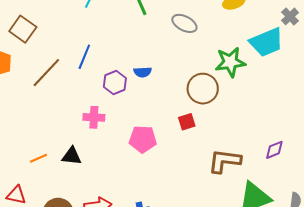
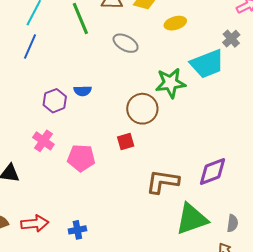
blue line: (84, 57) -> (30, 47), moved
pink cross: (94, 117) -> (43, 141), moved, turned 30
purple diamond: (274, 150) -> (213, 172), size x1.5

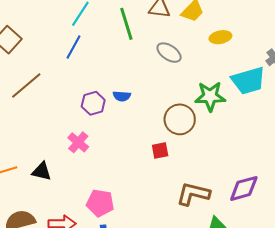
pink pentagon: (81, 158) -> (100, 203), moved

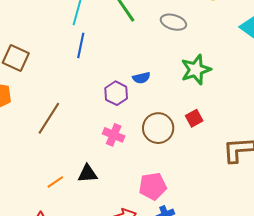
brown line: (26, 86) -> (49, 118), moved
green star: (210, 96) -> (196, 70), moved
brown circle: (180, 119) -> (158, 128), moved

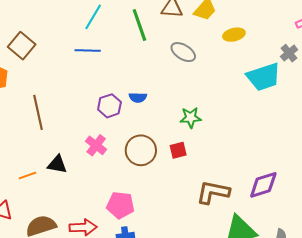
blue line: (81, 45) -> (88, 50), turned 65
green star: (196, 70) -> (191, 118), moved, size x0.7
brown line: (49, 118) -> (38, 112), turned -60
black triangle: (87, 174) -> (57, 164), moved

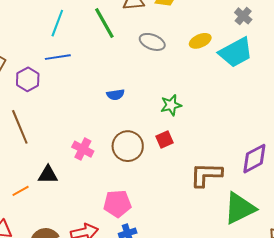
yellow ellipse: (234, 35) -> (200, 41), moved
gray cross: (289, 53) -> (243, 16), moved
purple hexagon: (109, 106) -> (28, 79), moved

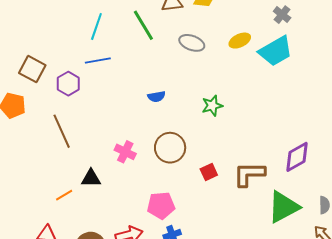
red square: (164, 140) -> (209, 172), moved

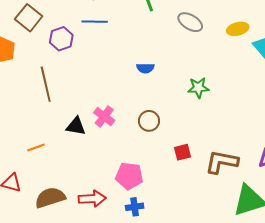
brown circle: (170, 148) -> (149, 121), size x0.7
black triangle: (91, 178) -> (76, 126), moved

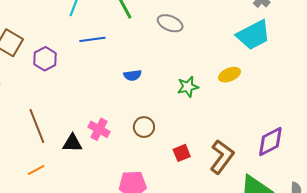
blue line: (95, 22) -> (92, 39), moved
yellow ellipse: (238, 29) -> (230, 75), moved
brown line: (46, 84) -> (37, 126), moved
brown L-shape: (222, 162) -> (222, 157), turned 124

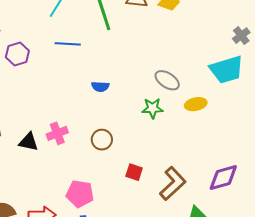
gray ellipse: (170, 23) -> (167, 80), moved
pink cross: (99, 129) -> (57, 133), turned 30
red square: (182, 153) -> (134, 172), turned 30

